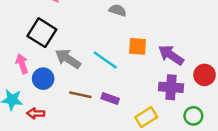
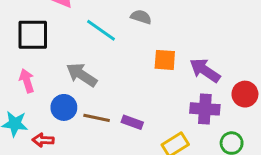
black square: (42, 33) -> (33, 35), moved, turned -32
cyan line: (105, 60) -> (101, 30), moved
blue circle: (43, 79) -> (64, 107), moved

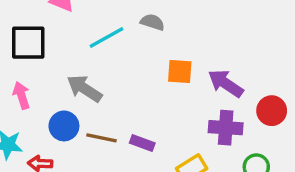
cyan line: (101, 30) -> (107, 37), turned -64

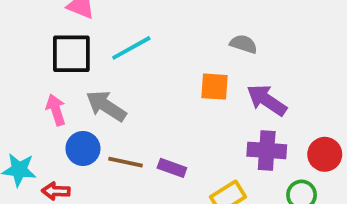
gray semicircle: (152, 22) -> (244, 44), moved
black square: (28, 43) -> (71, 54), moved
pink arrow: (21, 95) -> (56, 110), moved
red circle: (272, 111) -> (325, 154), moved

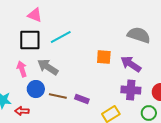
gray semicircle: (244, 44) -> (139, 35), moved, size x1.6

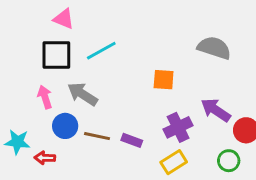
purple arrow: (131, 64) -> (216, 110), moved
purple cross: (131, 90) -> (178, 127), moved, turned -30

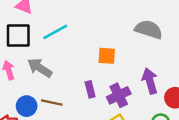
purple arrow: (216, 110) -> (150, 81), turned 40
blue circle: (65, 126) -> (27, 106), moved
purple rectangle: (132, 140) -> (90, 89), moved, turned 56

